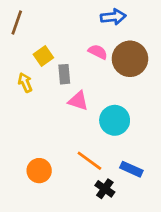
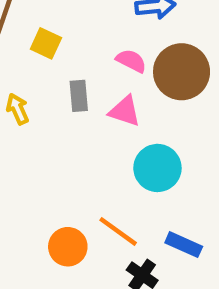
yellow square: (43, 56) -> (46, 43), moved, turned -30
pink triangle: (78, 101) -> (125, 111), moved
orange circle: (39, 171) -> (68, 247), moved

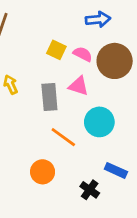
yellow square: (46, 43) -> (56, 50), moved
gray rectangle: (79, 96) -> (49, 97), moved, size x1.4
orange line: (118, 231) -> (63, 137), moved

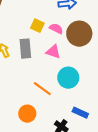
gray rectangle: (49, 97) -> (25, 49), moved

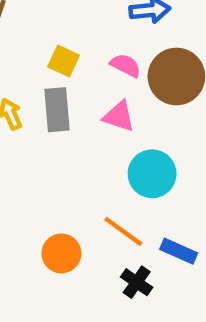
yellow square: (37, 26) -> (64, 61), moved
orange line: (42, 89) -> (123, 231), moved

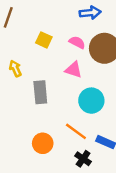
gray rectangle: (57, 110) -> (40, 92), moved

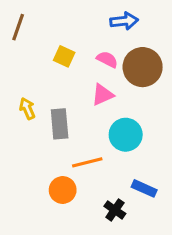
yellow arrow: (15, 68) -> (27, 109), moved
pink triangle: (74, 70) -> (103, 95), turned -42
orange line: (76, 131) -> (87, 162), moved, turned -50

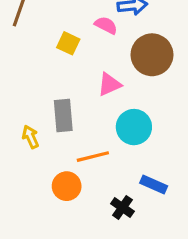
pink semicircle: (107, 59) -> (106, 25), moved
yellow arrow: (27, 109) -> (30, 137), moved

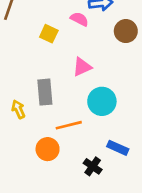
brown circle: (152, 55) -> (126, 31), moved, size x0.7

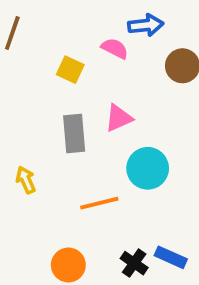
gray rectangle: (45, 92) -> (74, 133), moved
blue rectangle: (118, 148) -> (171, 257), moved
orange circle: (48, 149) -> (68, 265), moved

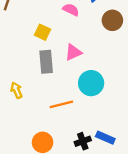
yellow square: (70, 70) -> (42, 32), moved
black cross: (134, 263) -> (83, 141), turned 35

